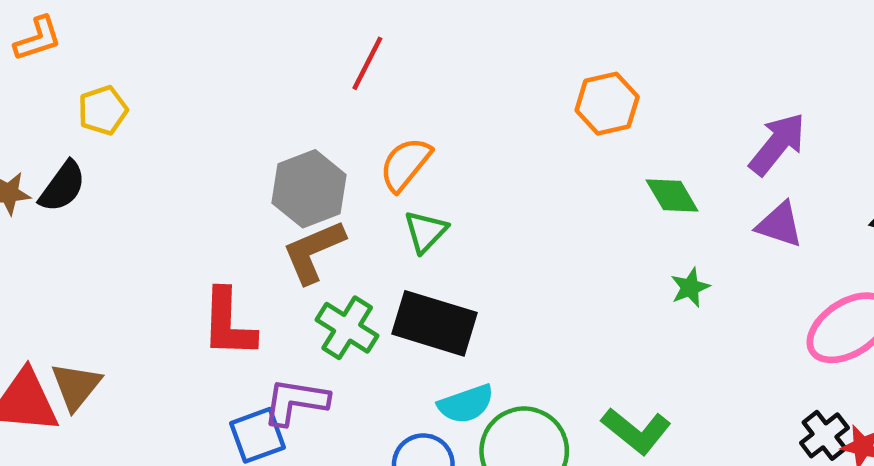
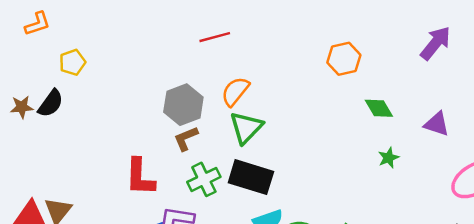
red line: (367, 63) -> (215, 37), turned 48
purple arrow: (777, 144) -> (436, 43), moved
green triangle: (426, 231) -> (246, 128), size x1.4
brown L-shape: (313, 252) -> (186, 138), size x0.7
green cross: (347, 328) -> (204, 179), turned 32

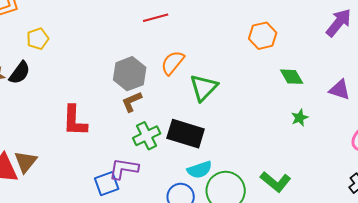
green triangle: (246, 128) -> (204, 88), moved
red L-shape: (140, 177) -> (75, 121), moved

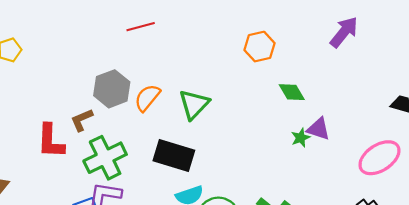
orange semicircle: (173, 63) -> (147, 98), moved
purple triangle: (340, 90) -> (318, 129), moved
brown L-shape: (132, 102) -> (82, 120), moved
green cross: (147, 136) -> (105, 158), moved, size x1.4

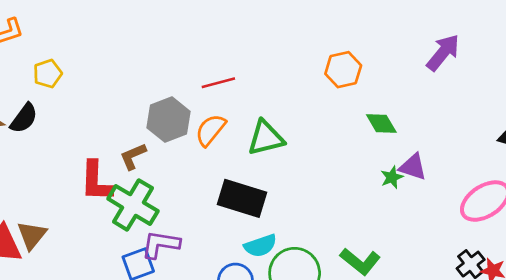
red line: (141, 27) -> (218, 83), moved
green triangle: (194, 104) -> (266, 138), turned 32
green cross: (105, 158) -> (133, 205), moved, turned -33

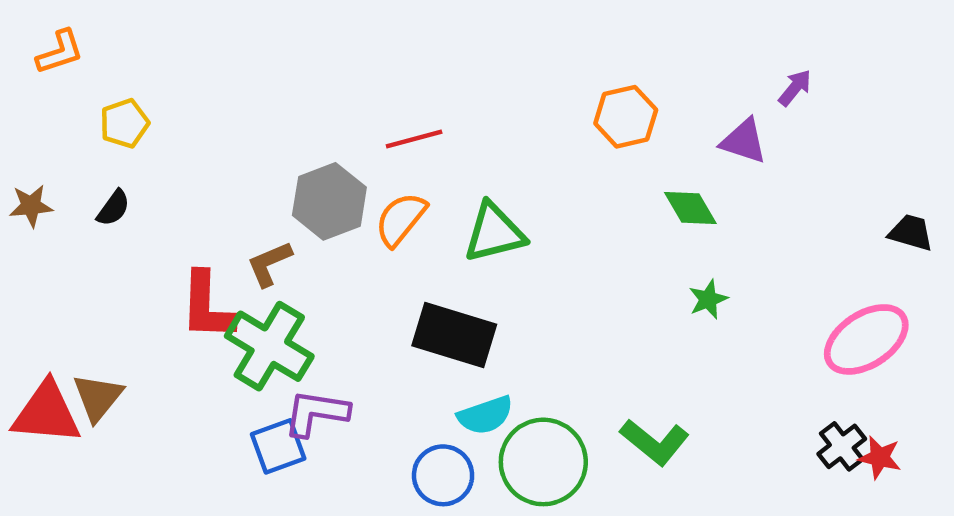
purple arrow: (443, 53) -> (795, 88), size x0.6
black semicircle: (24, 118) -> (113, 208), moved, size x0.7
purple triangle: (413, 167) -> (744, 141), moved

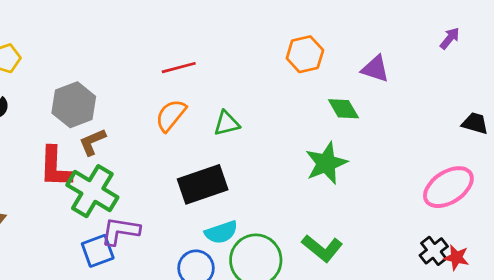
purple arrow: (795, 88) -> (450, 38), moved
gray hexagon: (329, 201) -> (74, 105), moved
green triangle: (494, 233) -> (227, 123), size x0.7
green star: (708, 299) -> (326, 163), moved, size x1.8
black rectangle: (454, 335) -> (203, 184), turned -36

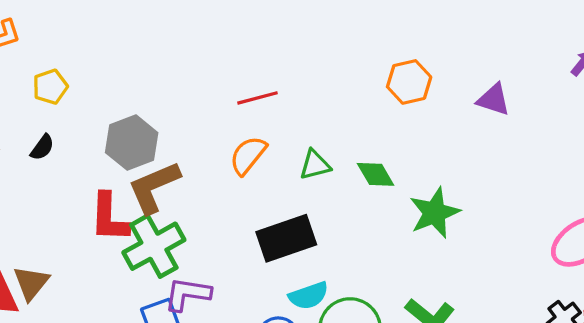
green diamond: (343, 109) -> (376, 174), moved
brown L-shape: (92, 142) -> (154, 187), size x1.6
green cross: (92, 191) -> (154, 246), turned 30

